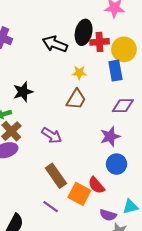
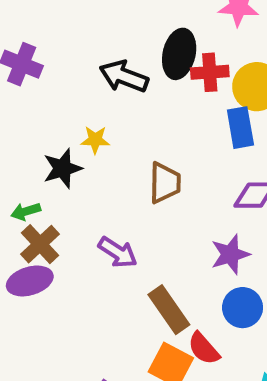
yellow star: (79, 73) -> (95, 140), moved
brown trapezoid: (76, 99) -> (165, 183), turned -30
brown rectangle: (56, 176) -> (169, 310), moved

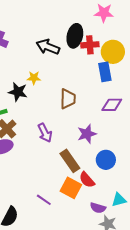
black star: (62, 168) -> (18, 92), turned 30
purple arrow: (118, 252) -> (45, 133), turned 30
purple star: (230, 254) -> (87, 134), moved

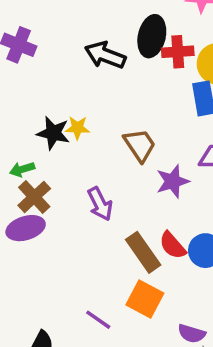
yellow star: (34, 78) -> (77, 128), moved
brown trapezoid: (68, 99) -> (140, 145), turned -35
purple star: (87, 134) -> (173, 181), moved
red semicircle: (87, 180) -> (173, 245), moved

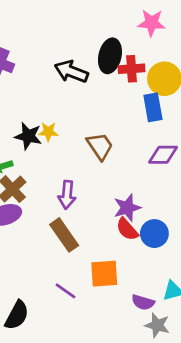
purple star: (173, 181) -> (127, 208), moved
purple arrow: (100, 204) -> (67, 195), turned 32
brown rectangle: (143, 252) -> (64, 235), moved
orange square: (145, 299) -> (104, 274), turned -32

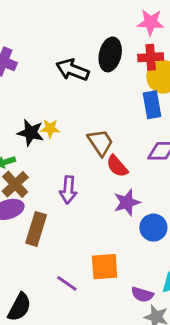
red cross: (131, 69) -> (151, 57), moved
red semicircle: (127, 229) -> (117, 166), moved
brown rectangle: (64, 235) -> (36, 229), moved, turned 52

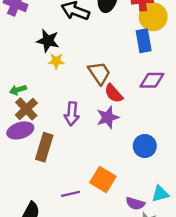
black star: (31, 133) -> (48, 41), moved
purple star: (127, 202) -> (108, 117), moved
orange square: (105, 267) -> (103, 180), turned 35
purple line: (67, 283) -> (71, 194), turned -48

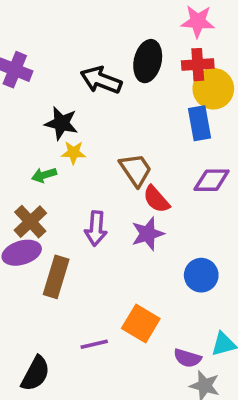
green arrow: (18, 90) -> (44, 175), moved

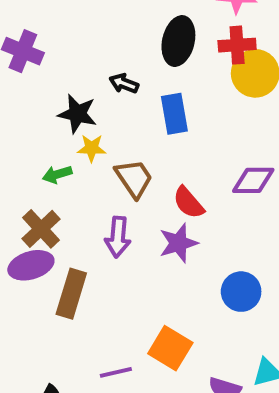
black arrow: (101, 80) -> (124, 83), moved, size x0.6
blue rectangle: (199, 123) -> (174, 114), moved
brown trapezoid: (136, 170) -> (134, 178), moved

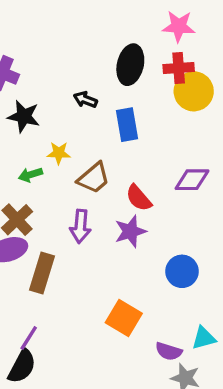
black star: (77, 114) -> (24, 116), moved
brown trapezoid: (134, 178) -> (94, 178), turned 84
purple line: (116, 372) -> (29, 338), moved, turned -45

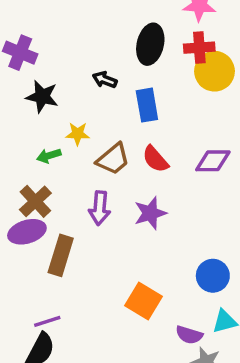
red semicircle: (139, 198) -> (155, 159), moved
blue circle: (182, 271) -> (213, 276), moved
purple line: (29, 338) -> (47, 321), turned 40

